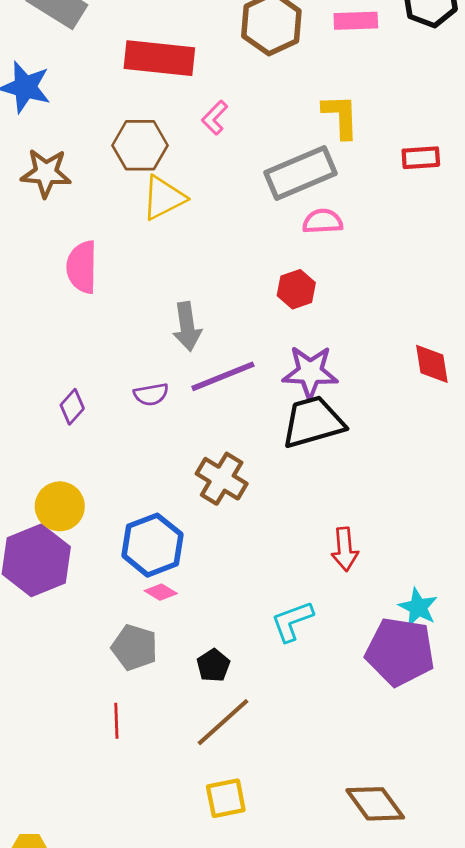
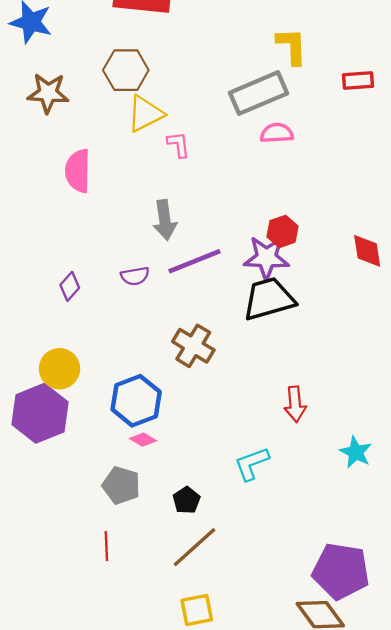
pink L-shape: (215, 118) -> (178, 145), moved, turned 128
red hexagon: (296, 289) -> (283, 231), moved
purple pentagon: (400, 652) -> (341, 571), moved

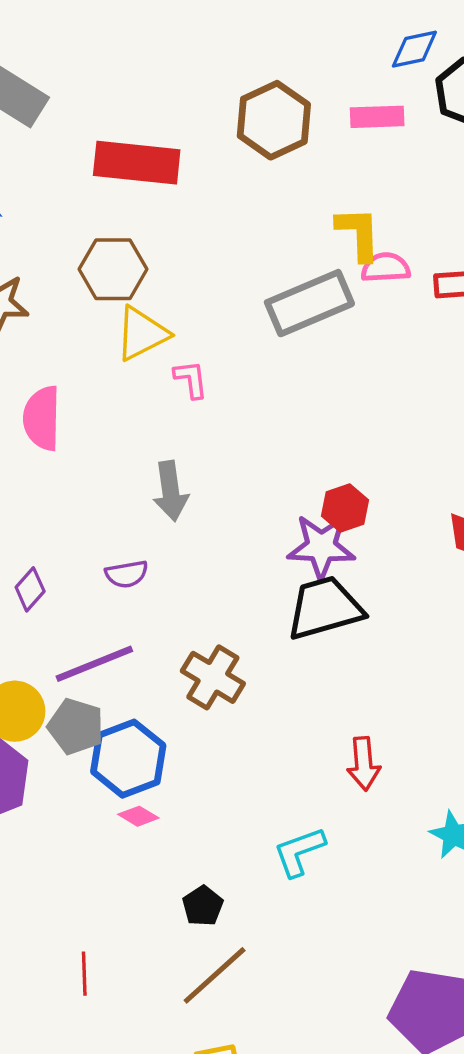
pink semicircle: (277, 133) -> (386, 268), moved
purple line: (194, 261) -> (94, 664), moved
gray pentagon: (121, 485) -> (76, 726), moved

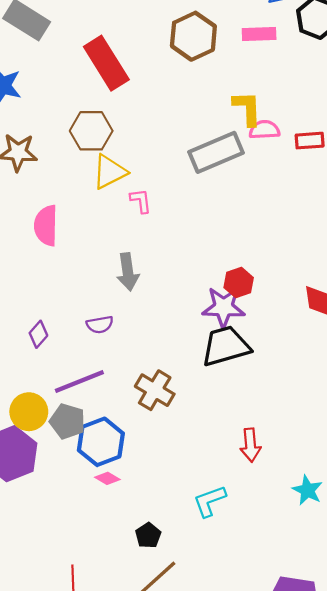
red rectangle: (137, 163) -> (106, 63), turned 52

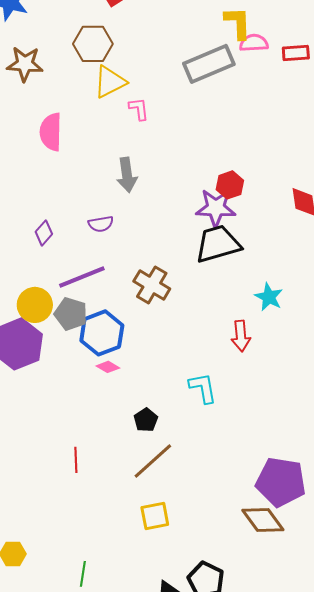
cyan star: (307, 490) -> (269, 297), moved
cyan L-shape: (210, 501) -> (203, 388), turned 100

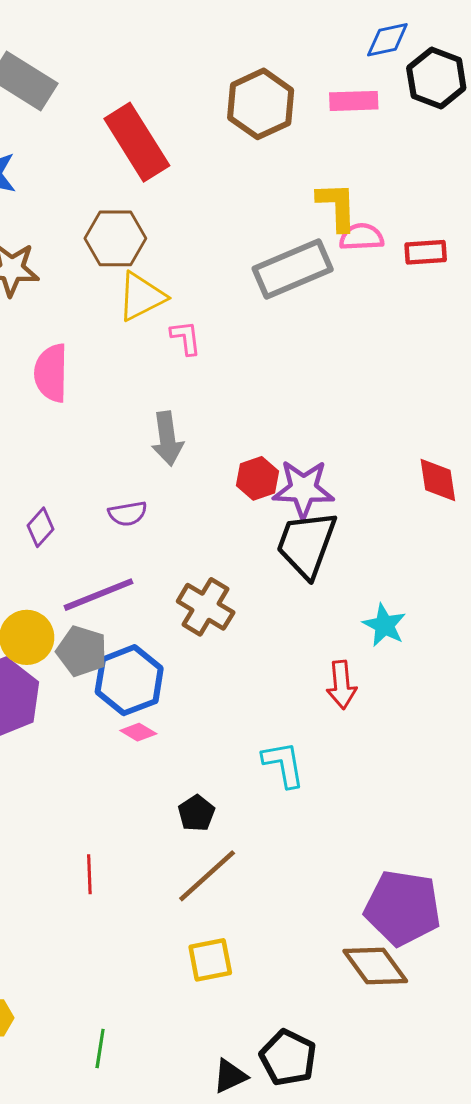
red hexagon: (230, 185) -> (258, 478), moved
black trapezoid: (218, 244) -> (306, 544), turned -54

